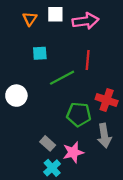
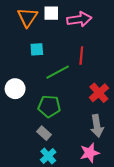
orange triangle: (30, 19) -> (27, 17), size x1.5
red cross: (107, 100) -> (99, 93), turned 30
green pentagon: (79, 114) -> (49, 106), moved
pink star: (73, 152) -> (90, 153), moved

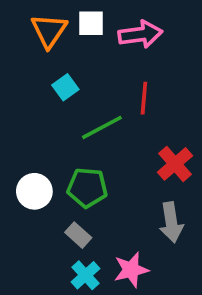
cyan square: (37, 49) -> (65, 87), turned -32
white circle: (15, 89) -> (34, 191), moved
pink star: (90, 153) -> (131, 270), moved

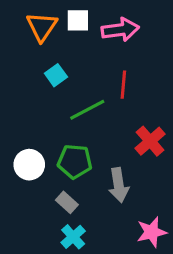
gray arrow: (171, 222) -> (119, 185), moved
pink star: (131, 270) -> (152, 232), moved

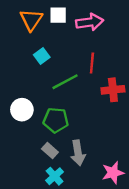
red cross: (150, 141) -> (113, 90), moved, turned 35
white circle: (29, 165) -> (22, 110), moved
gray arrow: (119, 185) -> (78, 153), moved

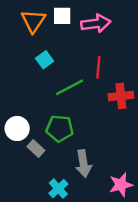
white circle: (22, 110) -> (17, 129), moved
gray rectangle: (50, 151) -> (36, 149), moved

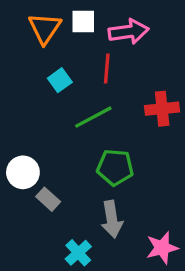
red line: (98, 67) -> (107, 68), moved
red cross: (121, 96) -> (162, 109), moved
green pentagon: (60, 129) -> (115, 167), moved

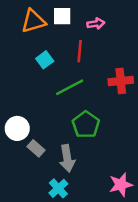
orange triangle: (45, 28) -> (33, 21), turned 40
pink arrow: (129, 32) -> (96, 24), size x0.6
green pentagon: (115, 167) -> (86, 125), turned 30
gray arrow: (112, 219) -> (67, 158), moved

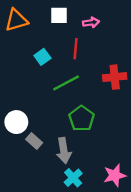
orange triangle: (33, 21) -> (16, 20), moved
cyan cross: (58, 188) -> (73, 178), moved

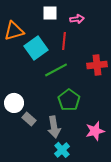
orange triangle: (16, 20) -> (14, 31), moved
cyan square: (42, 57) -> (36, 48), size x1.6
pink star: (115, 175) -> (95, 131), moved

